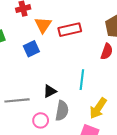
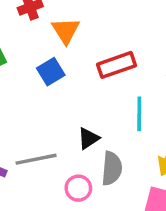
red rectangle: (70, 30) -> (117, 65), moved

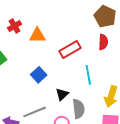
orange triangle: (66, 31) -> (37, 35), turned -48
blue square: (51, 72) -> (39, 75), moved

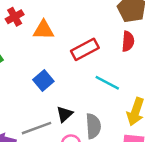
cyan line: (88, 75) -> (107, 83), turned -54
black triangle: (62, 94) -> (65, 114), moved

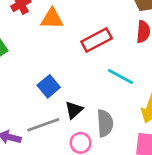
blue square: (43, 81) -> (49, 86), moved

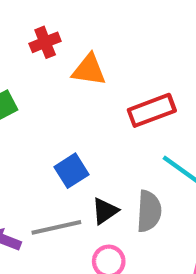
gray semicircle: (105, 123) -> (149, 211), moved

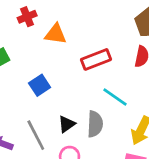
blue square: (71, 171) -> (40, 85), moved
gray line: (56, 227) -> (36, 135), turned 76

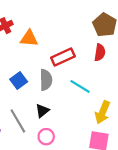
gray semicircle: (95, 124) -> (46, 80), moved

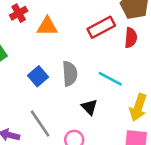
red rectangle: (63, 57) -> (101, 27), moved
black triangle: (42, 111) -> (89, 107), moved, turned -32

